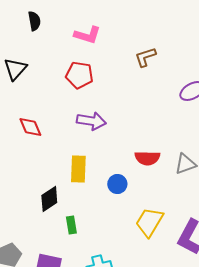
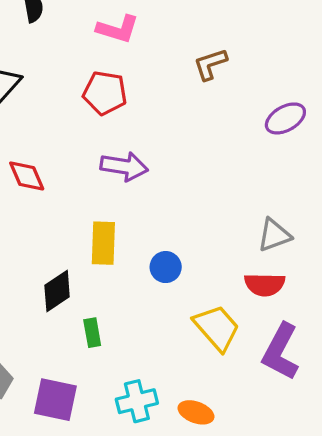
red semicircle: (147, 158) -> (265, 285), moved
yellow trapezoid: (149, 222) -> (217, 328), turned 108

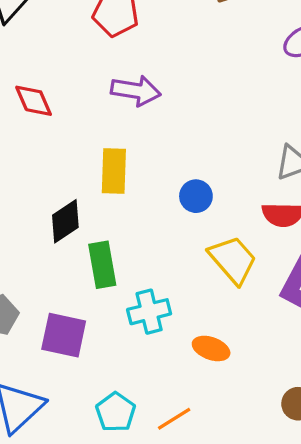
blue circle: (166, 267) -> (196, 196), moved
green rectangle: (92, 333) -> (102, 265), size x1.5
cyan cross: (137, 401) -> (149, 312), moved

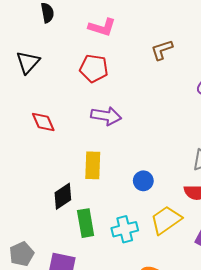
yellow trapezoid: (233, 260) -> (166, 220), turned -84
cyan cross: (149, 312) -> (125, 229), moved

